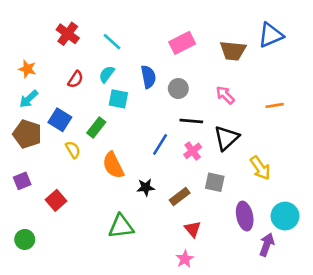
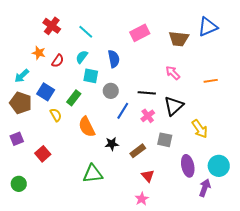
orange star: (27, 69) -> (39, 53), moved
gray circle: (178, 88) -> (111, 91), moved

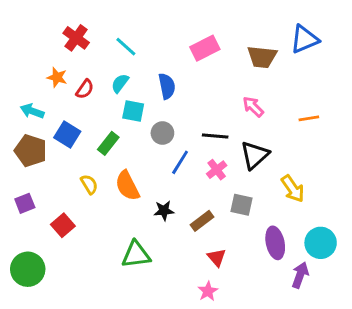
cyan arrow: (22, 76) -> (32, 111), turned 63
yellow semicircle: (56, 115) -> (89, 184), moved
green circle: (19, 184) -> (28, 269), size x1.5

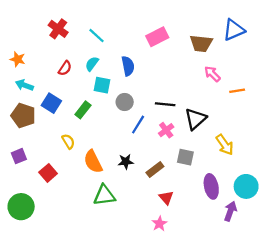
orange star: (57, 77) -> (18, 59), moved
pink arrow: (253, 107) -> (212, 74), moved
orange semicircle: (127, 186) -> (93, 162), moved

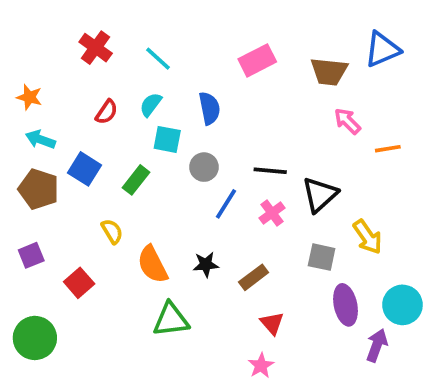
gray square: (185, 157) -> (322, 257), moved

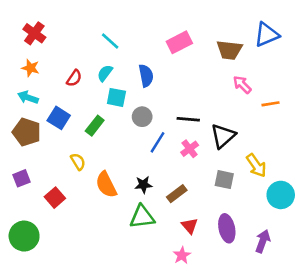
red cross: (96, 48) -> (34, 33), moved
orange star: (29, 97) -> (30, 68), moved
purple ellipse: (345, 305) -> (227, 228), moved
cyan circle: (402, 305) -> (281, 195), moved
green triangle: (171, 320) -> (142, 217), moved

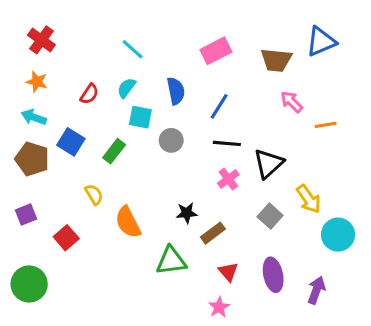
blue line: (158, 142) -> (219, 106), moved
gray square: (224, 180) -> (270, 216), turned 30
black star: (143, 185) -> (187, 213), moved

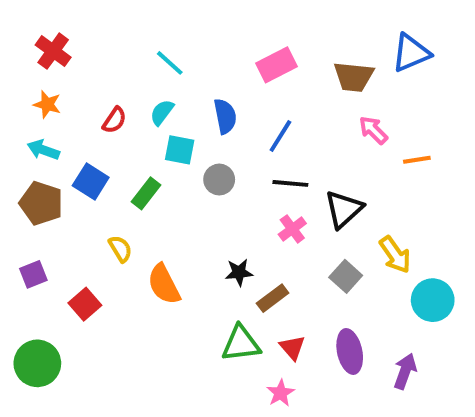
green triangle: (171, 261) -> (241, 344), moved

